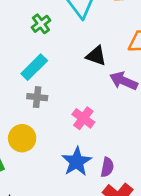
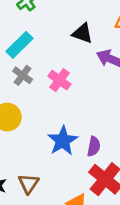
gray cross: (37, 97) -> (23, 75), turned 30
pink cross: (83, 118) -> (59, 80), moved

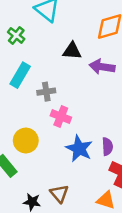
gray cross: (23, 75) -> (46, 92), moved, turned -30
pink cross: (59, 80) -> (61, 117), moved

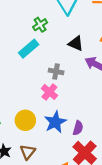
green cross: (16, 35) -> (40, 25), moved
gray cross: (46, 92) -> (56, 72), moved
yellow circle: (26, 141) -> (25, 120), moved

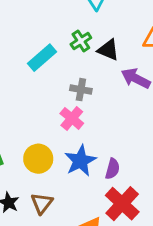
green cross: (40, 25) -> (81, 41), moved

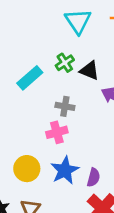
pink cross: (72, 118) -> (57, 132), turned 35

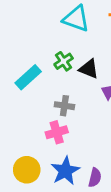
cyan triangle: (78, 21) -> (76, 19), turned -36

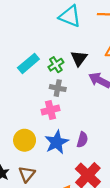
green cross: (64, 61) -> (56, 65), moved
black triangle: (89, 69) -> (79, 58), turned 42
purple semicircle: (95, 178) -> (82, 140), moved

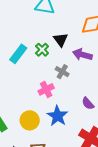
gray cross: (58, 88) -> (62, 72), moved, turned 32
purple semicircle: (82, 140) -> (88, 103), moved, turned 136

